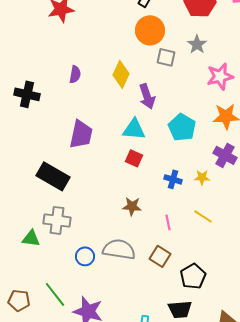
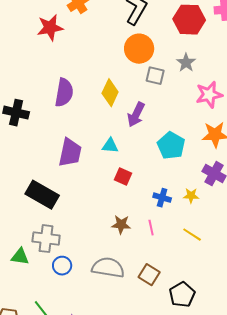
purple semicircle: (75, 74) -> (64, 93), size x1.6
purple arrow: (147, 96) -> (136, 115), turned 45
cyan triangle: (134, 129) -> (110, 146), moved, size x0.7
pink line: (168, 222) -> (151, 228), moved
blue circle: (85, 256) -> (62, 266), moved

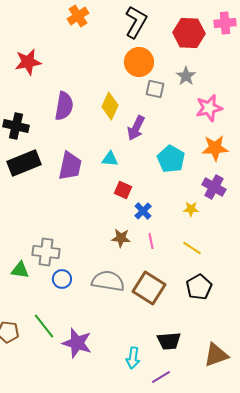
red star: (50, 28) -> (28, 62), moved
black rectangle: (42, 195) -> (24, 163), moved, turned -52
blue cross: (162, 198) -> (143, 211), moved, turned 30
brown square: (149, 275) -> (149, 288), size x1.5
black pentagon: (182, 295) -> (199, 287), moved

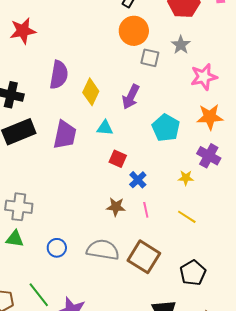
yellow diamond: (110, 106) -> (91, 92), moved
gray cross: (46, 252) -> (19, 207), moved
black pentagon: (199, 287) -> (193, 273), moved

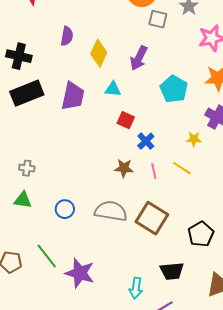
purple semicircle: (59, 75) -> (67, 36), size x0.7
gray cross: (19, 207) -> (27, 168), size x0.6
yellow line: (187, 217) -> (182, 168), moved

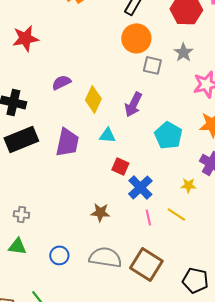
purple semicircle: (67, 36) -> (61, 82), turned -126
blue cross: (146, 141) -> (140, 187), size x1.4
brown star: (124, 168) -> (100, 212), moved
black pentagon: (201, 234) -> (195, 280), turned -30

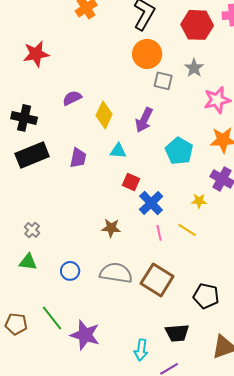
purple trapezoid: (67, 142) -> (78, 158), size x0.7
gray cross: (21, 214) -> (32, 230), turned 35

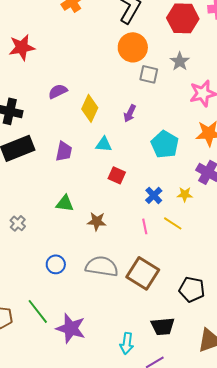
purple arrow: (144, 120) -> (130, 113), size x0.7
blue cross: (151, 203) -> (154, 195), moved, size x0.7
green triangle: (28, 262) -> (65, 203), moved

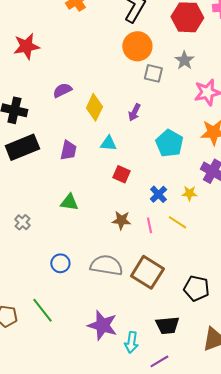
brown star: (97, 221) -> (121, 220), moved
purple star: (71, 328) -> (102, 325), moved

